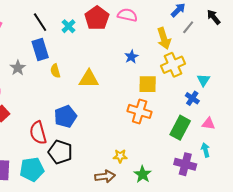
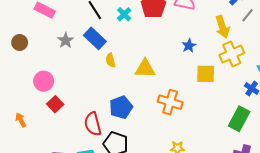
blue rectangle: (40, 50) -> (95, 38), turned -30
gray star: (18, 68) -> (66, 40), moved
orange cross: (140, 111) -> (170, 102), moved

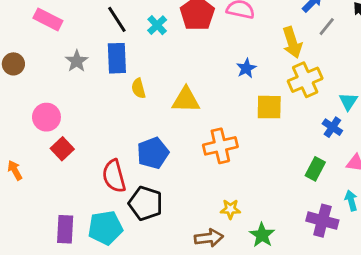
blue rectangle: (95, 38) -> (117, 58), turned 45
orange cross: (170, 102) -> (220, 146), turned -30
green rectangle: (239, 119) -> (315, 169), size x0.7

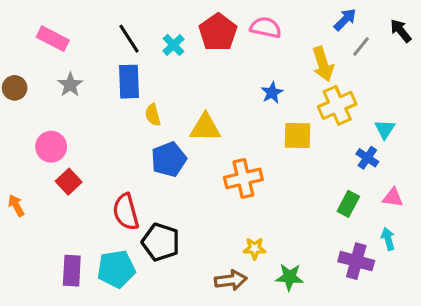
gray star: (77, 61) -> (70, 85), moved
blue pentagon: (153, 153) -> (169, 159), moved
green star: (262, 235) -> (289, 277), turned -30

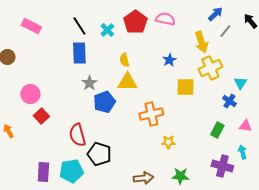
gray star: (70, 85) -> (89, 83), moved
yellow semicircle: (153, 115) -> (124, 60), moved
yellow star: (255, 248) -> (168, 142), moved

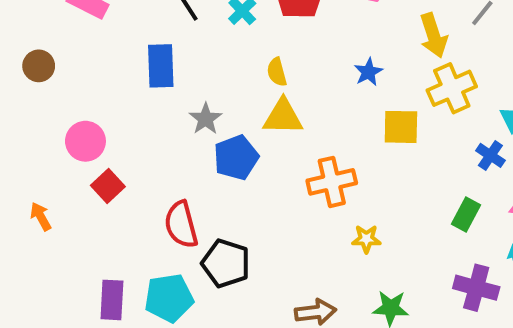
blue rectangle: (79, 53) -> (161, 66), moved

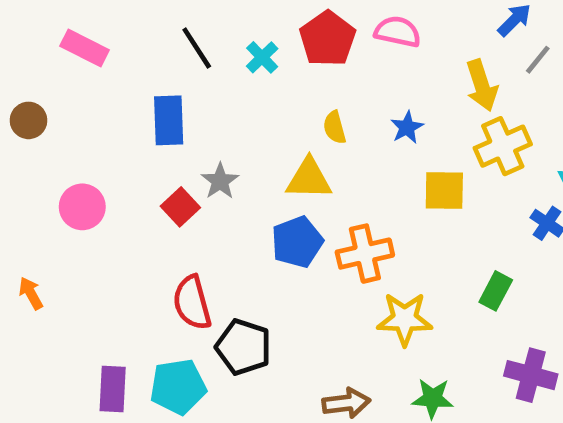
yellow semicircle: (277, 72) -> (335, 127), moved
blue pentagon: (236, 157) -> (297, 242), moved
red square: (108, 186) -> (180, 207), moved
green rectangle: (466, 214) -> (496, 291), moved
yellow star: (366, 239) -> (405, 319), size x1.6

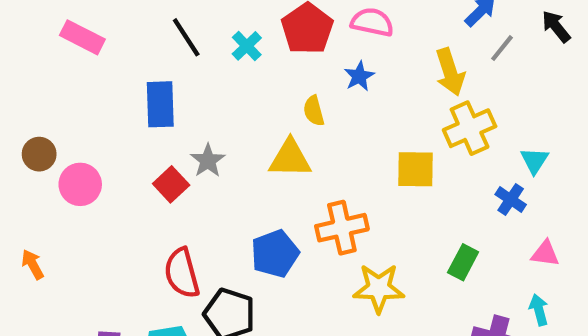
brown circle: (29, 120) -> (39, 154), moved
blue star: (407, 127) -> (359, 76), moved
blue pentagon: (297, 242) -> (275, 254), moved

